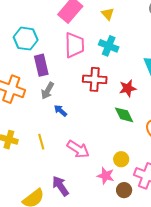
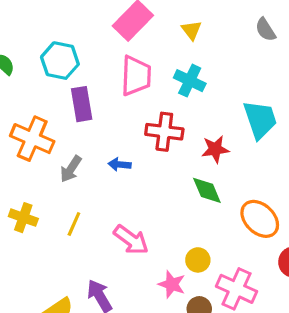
gray arrow: (48, 91) -> (71, 169), moved
blue arrow: (60, 111) -> (120, 164), moved, turned -40
yellow line: (41, 142) -> (74, 224), turned 35

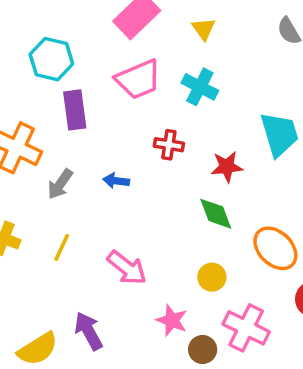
pink trapezoid: (136, 76) -> (138, 79), turned 63
red cross: (164, 132) -> (169, 145), size x0.7
yellow circle: (198, 260) -> (212, 277), moved

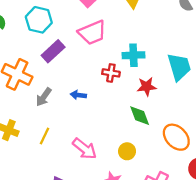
cyan cross: (200, 87) -> (133, 55), moved, turned -30
purple rectangle: (75, 110) -> (53, 51), turned 55
yellow circle: (212, 277) -> (127, 151), moved

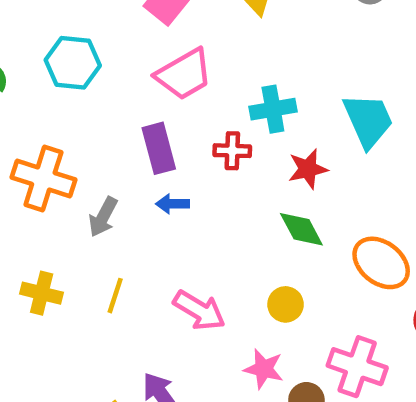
purple rectangle: (53, 51) -> (159, 148), moved, turned -55

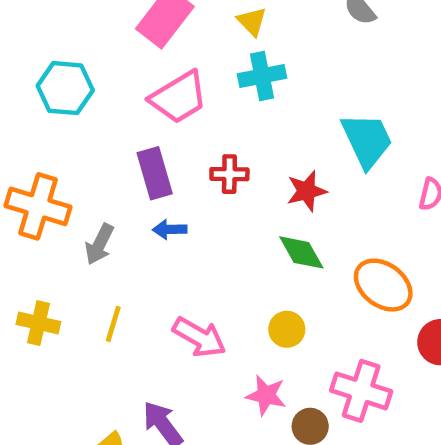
cyan cross: (273, 109) -> (262, 76), moved

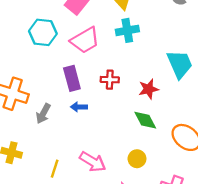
cyan hexagon: (65, 88) -> (43, 32), moved
yellow line: (113, 324) -> (55, 169), moved

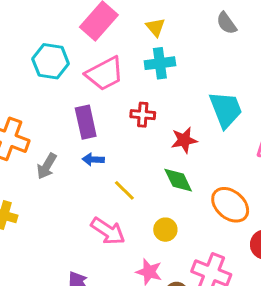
red cross: (110, 80) -> (143, 115), moved
yellow line: (55, 169) -> (124, 190), moved, turned -66

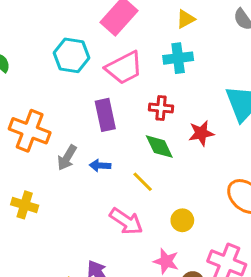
yellow triangle: (156, 27) -> (186, 19), moved, turned 42
blue arrow: (93, 159) -> (100, 166), moved
green diamond: (178, 180) -> (159, 147), moved

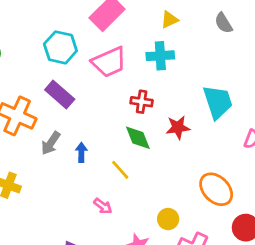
purple rectangle: (105, 115) -> (60, 95), moved, turned -40
blue arrow: (100, 166) -> (81, 152), turned 84
yellow circle: (182, 220) -> (168, 219), moved
pink arrow: (126, 221) -> (103, 206), size x0.6

